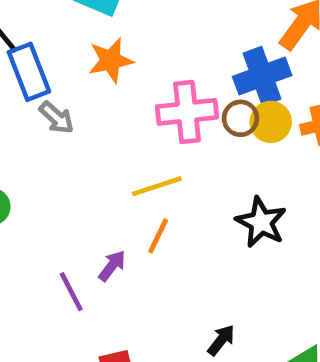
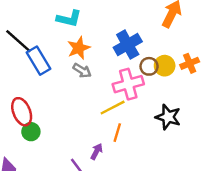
blue cross: (262, 76) -> (128, 45), moved
pink cross: (187, 112) -> (128, 84), moved
gray arrow: (57, 118) -> (82, 71), moved

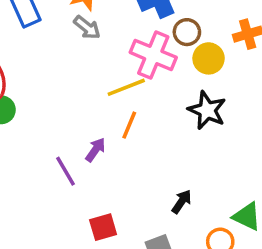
yellow circle: (165, 66) -> (209, 58), moved
pink cross: (128, 84) -> (153, 55), turned 32

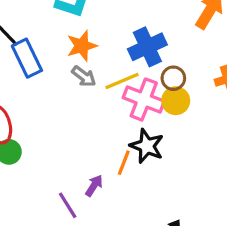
yellow circle: (209, 58) -> (176, 101), moved
yellow line: (126, 87) -> (122, 81), moved
black star: (207, 110) -> (147, 146), moved

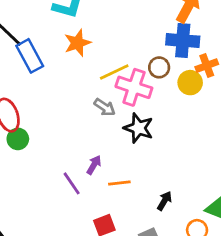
blue cross: (147, 47) -> (183, 41), moved, turned 32
gray arrow: (84, 76) -> (105, 107), moved
yellow circle: (176, 101) -> (190, 83), moved
orange line: (124, 163) -> (119, 183), moved, turned 65

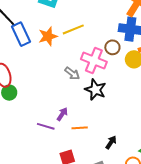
orange star: (77, 43) -> (48, 36), moved
yellow line: (114, 72) -> (73, 29), moved
purple line: (72, 183) -> (46, 126), turned -42

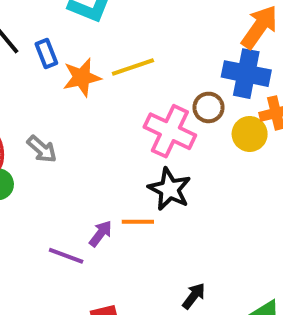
blue rectangle: (21, 34) -> (46, 54), moved, size x0.6
gray arrow: (72, 73) -> (42, 149), moved
orange line: (80, 128) -> (138, 222), moved

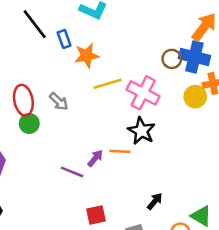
yellow line: (133, 67) -> (108, 84), moved
brown circle: (209, 107) -> (172, 59), moved

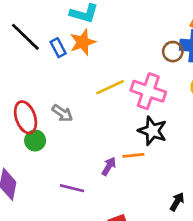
orange star: (87, 56) -> (83, 42), moved
purple line: (72, 172) -> (72, 188), moved

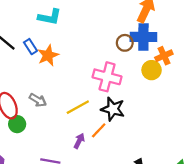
orange star: (83, 42) -> (48, 55), moved
yellow line: (110, 87) -> (78, 107), moved
orange line: (133, 155) -> (99, 130), turned -36

